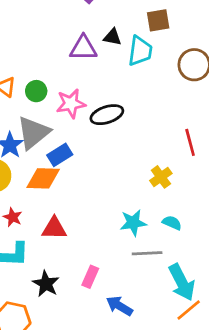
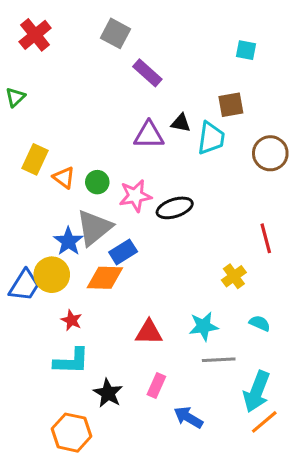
cyan semicircle: (172, 223) -> (260, 323), moved
red triangle: (54, 228) -> (149, 332), moved
cyan arrow: (182, 282) -> (257, 392), turned 48

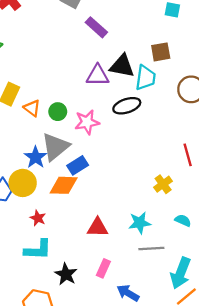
black triangle: (181, 123) -> (122, 66), size x1.6
black ellipse: (175, 208) -> (127, 106), moved

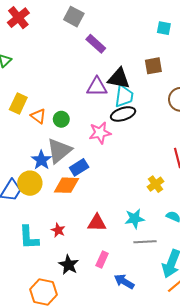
cyan trapezoid: (145, 78) -> (124, 96), moved
pink star: (87, 122) -> (100, 133), moved
red star: (38, 218) -> (58, 230), moved
cyan L-shape: (38, 250) -> (29, 238), moved, turned 85

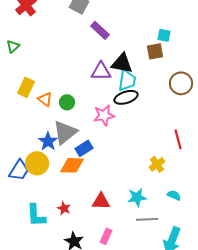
cyan square: (164, 28) -> (164, 35), moved

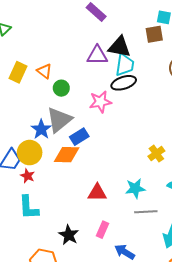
orange triangle: (45, 99) -> (44, 71), moved
red star: (64, 208) -> (27, 176), moved

